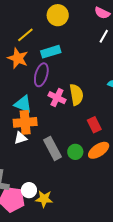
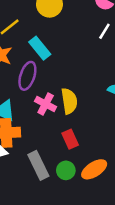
cyan rectangle: (51, 52) -> (40, 48), turned 66
red rectangle: (94, 125) -> (70, 139), moved

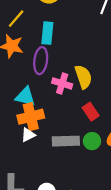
cyan rectangle: (40, 48) -> (47, 33), turned 55
gray rectangle: (38, 165) -> (66, 141), turned -55

